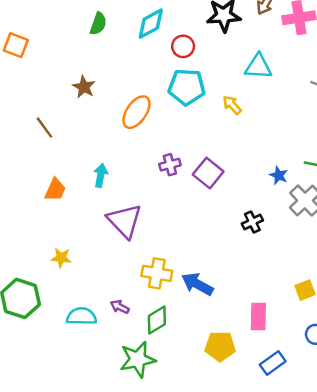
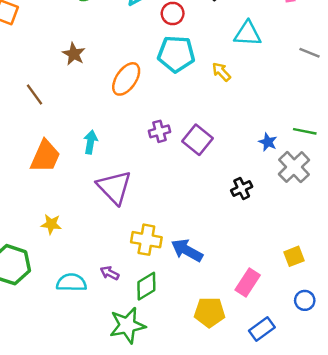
orange trapezoid: (55, 190) -> (45, 156), size x1.4
pink rectangle: (258, 316) -> (248, 283), turned 32

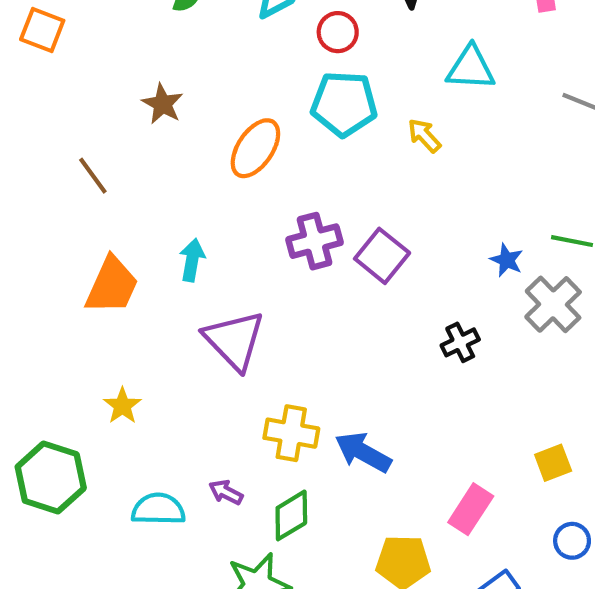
purple cross: (159, 131) -> (315, 241), size x1.4
yellow star: (51, 224) -> (122, 406), turned 30

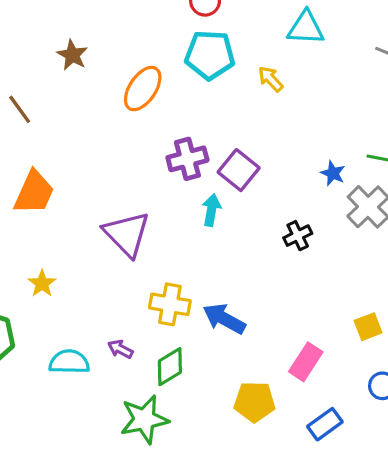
cyan arrow: (192, 260) -> (211, 210), moved

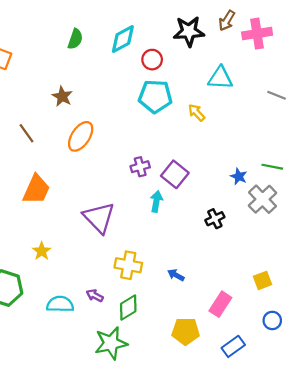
orange ellipse: (143, 89) -> (81, 136), moved
purple cross: (187, 159) -> (140, 167), size x0.7
blue arrow: (224, 319) -> (176, 275), moved, size x0.6

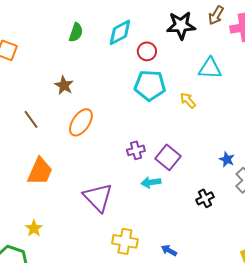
cyan arrow: (156, 201) -> (151, 182), turned -108
yellow star: (42, 251) -> (34, 228), moved

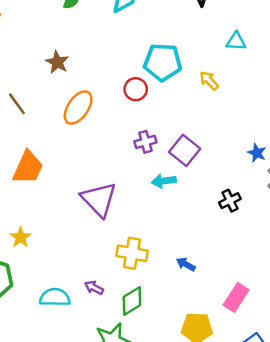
red circle: (147, 51) -> (136, 89), moved
cyan triangle: (210, 68) -> (236, 41), size x0.7

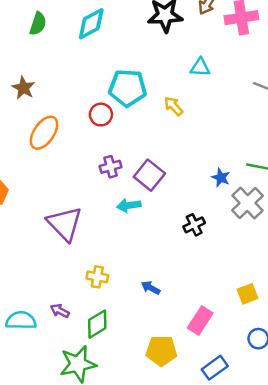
yellow cross: (132, 253) -> (97, 277), size x0.7

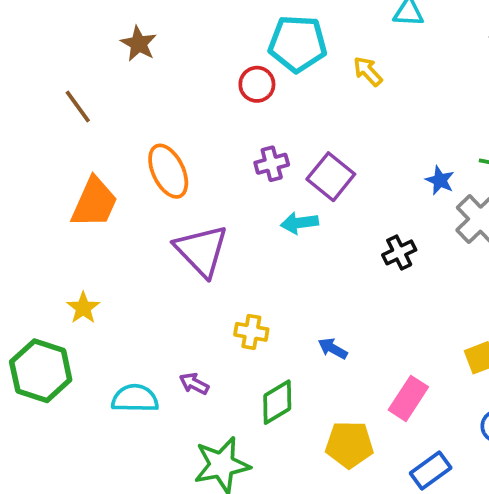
orange ellipse: (44, 133) -> (168, 171), moved, turned -60
green diamond: (97, 324) -> (277, 402), moved

